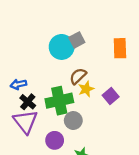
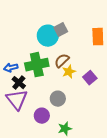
green cross: (59, 101) -> (37, 65), moved

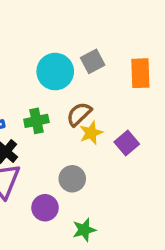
gray square: (61, 30) -> (93, 61), moved
green cross: (37, 65) -> (36, 121), size x0.6

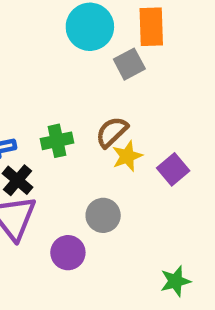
cyan circle: (55, 72) -> (90, 27), moved
orange rectangle: (140, 73) -> (151, 27), moved
green star: (84, 230) -> (175, 281), moved

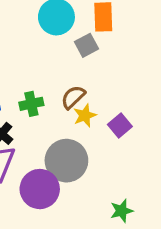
gray circle: (103, 215) -> (66, 161), size x1.6
purple circle: (68, 253) -> (40, 189), size x1.5

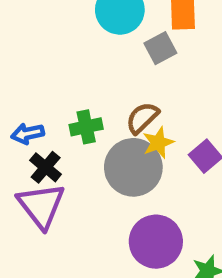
gray circle: (66, 161) -> (133, 167), moved
purple circle: (40, 189) -> (156, 242), moved

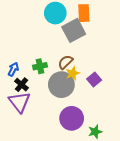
gray square: (160, 48) -> (74, 30), size x1.6
blue arrow: (28, 134) -> (13, 69), turned 128

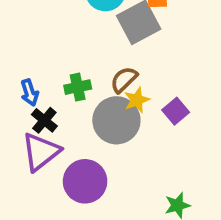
blue arrow: (13, 69) -> (30, 93), turned 136
purple triangle: (19, 102) -> (41, 152), turned 30
purple circle: (72, 118) -> (85, 181), moved

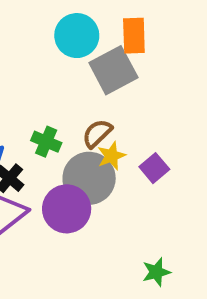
green cross: (78, 87) -> (46, 142), turned 35
purple circle: (85, 181) -> (67, 209), moved

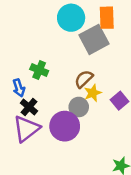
green cross: (46, 142) -> (39, 70), moved
gray circle: (89, 178) -> (79, 107), size x0.6

